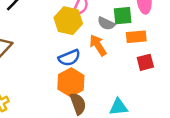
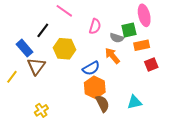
yellow hexagon: (68, 21) -> (65, 49), moved

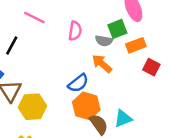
yellow hexagon: (65, 49) -> (32, 107), moved
red square: (151, 64) -> (151, 67), turned -32
cyan triangle: (135, 102) -> (123, 119), moved

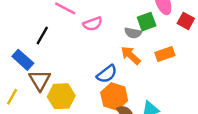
pink semicircle: (75, 31) -> (93, 24), moved, turned 60
orange rectangle: (136, 45) -> (165, 54), moved
red square: (151, 67) -> (186, 21), moved

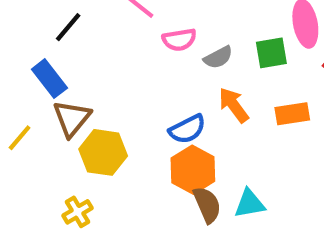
gray semicircle: (133, 33) -> (218, 57), moved, turned -49
black line: (42, 36) -> (68, 27), moved

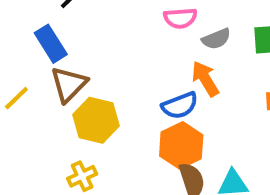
orange arrow: (234, 105) -> (205, 79), moved
yellow cross: (77, 212) -> (82, 176), moved

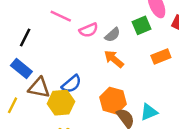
brown triangle: (69, 84) -> (39, 88), turned -45
blue semicircle: (180, 106) -> (71, 84), moved

